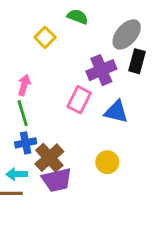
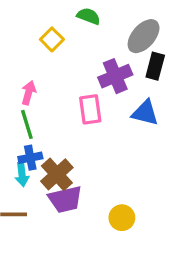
pink rectangle: (79, 100) -> (90, 109), turned -35
blue triangle: (116, 112) -> (145, 113), moved
yellow circle: (107, 162) -> (122, 218), moved
cyan arrow: (17, 174) -> (22, 174), moved, turned -96

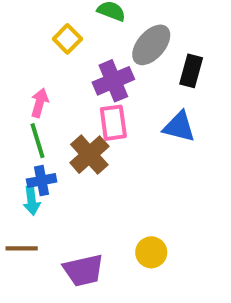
gray ellipse: (144, 36) -> (151, 45), moved
purple cross: (115, 76) -> (113, 81), moved
brown cross: (57, 174) -> (89, 155), moved
purple trapezoid: (65, 199) -> (83, 270), moved

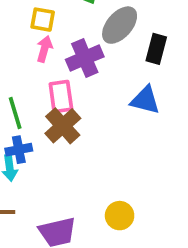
yellow square: (67, 39) -> (43, 20), turned -35
pink arrow: (40, 103) -> (44, 49), moved
pink rectangle: (113, 123) -> (61, 97), moved

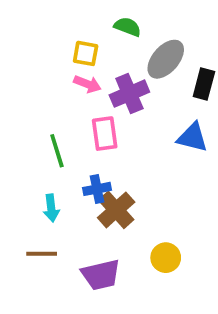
pink arrow: (44, 49) -> (87, 84), turned 95
brown cross: (63, 126) -> (116, 210), moved
blue cross: (19, 150) -> (97, 189), moved

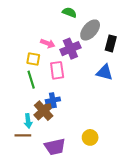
yellow square: (86, 53) -> (33, 59), moved
cyan arrow: (51, 208) -> (28, 121), moved
brown cross: (116, 210) -> (44, 111), moved

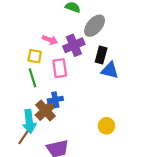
black rectangle: (111, 43) -> (101, 55), moved
cyan arrow: (28, 121) -> (29, 121), size x1.5
brown line: (23, 135) -> (24, 137), turned -56
yellow circle: (90, 137) -> (106, 126), moved

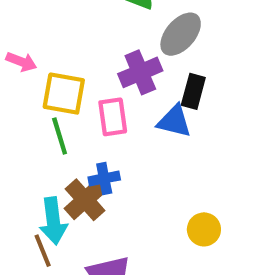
pink arrow: (50, 40) -> (21, 62), moved
yellow square: (35, 56) -> (64, 94), size x1.5
blue triangle: (110, 70) -> (174, 121), moved
brown line: (24, 137) -> (43, 251), turned -56

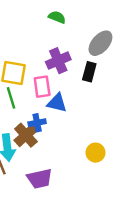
gray ellipse: (181, 34) -> (100, 43), moved
blue triangle: (174, 121) -> (57, 103), moved

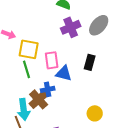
purple cross: (58, 61) -> (71, 27), moved
black rectangle: (89, 72) -> (90, 62), moved

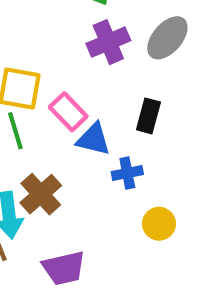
pink rectangle: (52, 60) -> (68, 112), turned -36
blue cross: (48, 89) -> (127, 173), moved

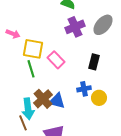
blue triangle: (94, 139) -> (57, 101), moved
yellow circle: (159, 224) -> (99, 98), moved

